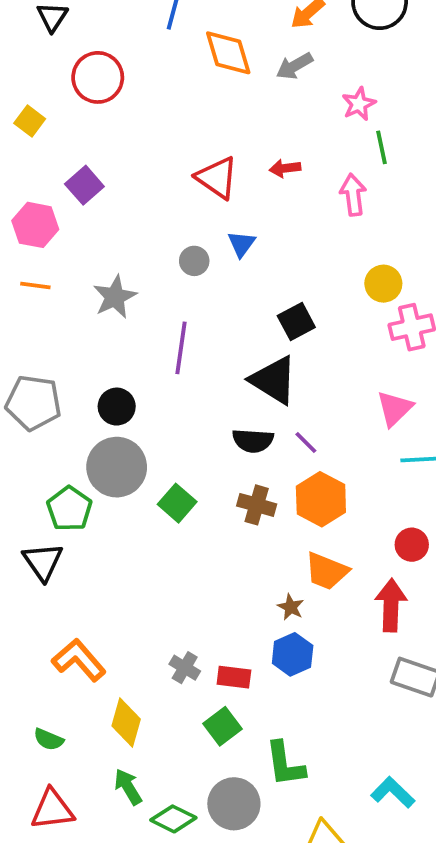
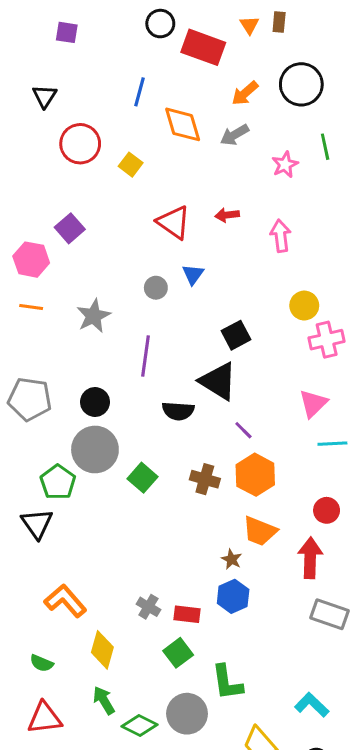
yellow square: (30, 121) -> (131, 165), moved
green line: (381, 147) -> (325, 147), moved
black semicircle: (253, 441) -> (178, 411), moved

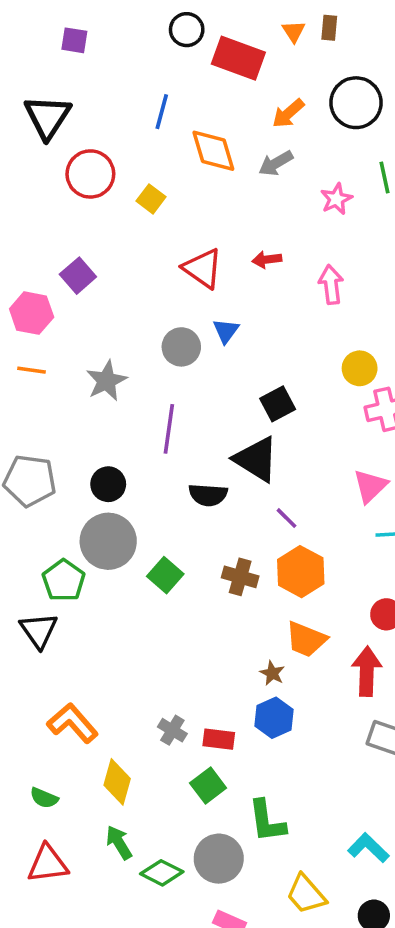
black triangle: (45, 96) -> (48, 117), size x1.6
gray circle: (156, 288) -> (181, 347), size x1.4

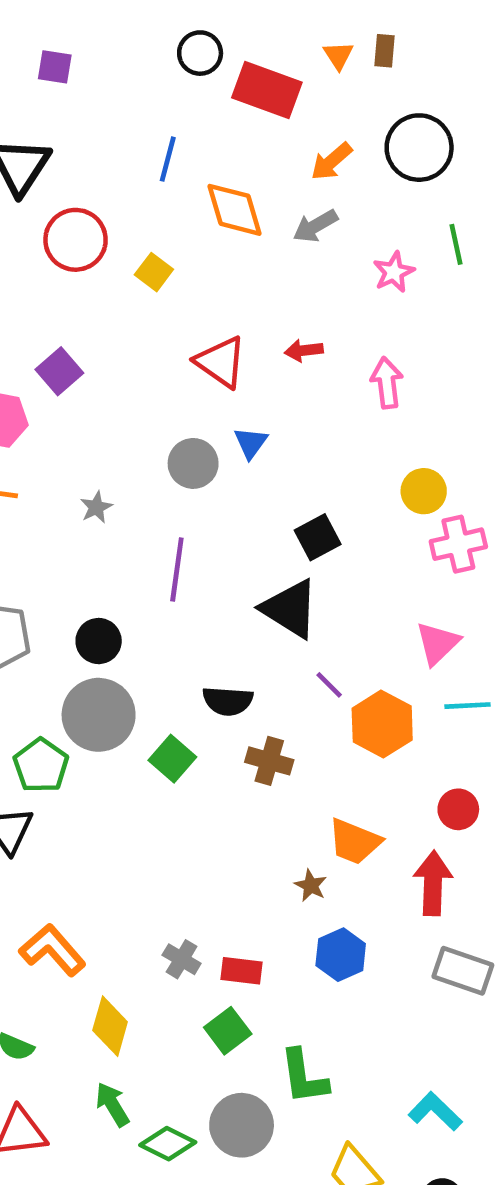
gray star: (106, 381) -> (96, 507), size x0.6
black semicircle: (208, 495) -> (228, 701), moved
orange hexagon: (301, 572) -> (382, 724), moved
blue hexagon: (274, 718) -> (341, 955), moved

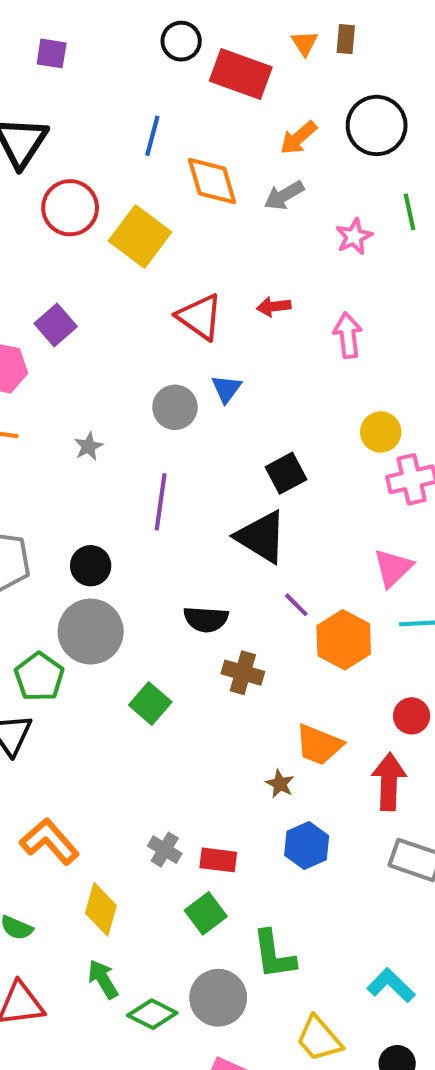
yellow square: (154, 272) -> (140, 237), size x1.8
green square: (172, 759) -> (150, 704), moved

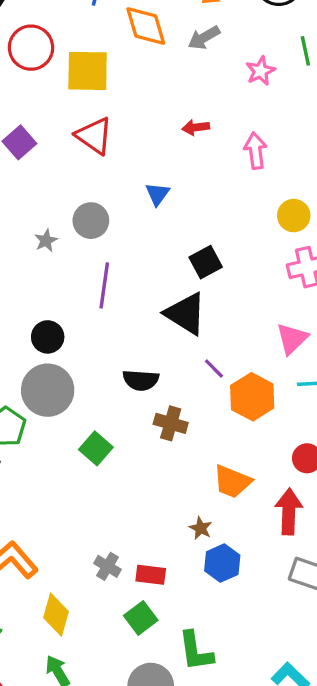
yellow square: (140, 237) -> (88, 71), turned -36
red triangle: (200, 317) -> (94, 136), moved
gray circle: (175, 407) -> (91, 221), moved
yellow circle: (381, 432) -> (294, 216), moved
brown star: (280, 784) -> (201, 528), moved

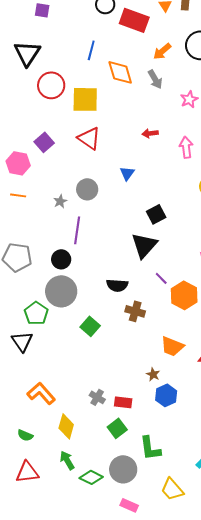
gray arrow: (204, 38) -> (155, 79), turned -90
purple line: (104, 285) -> (77, 230), moved
black triangle: (186, 314) -> (144, 245), turned 40

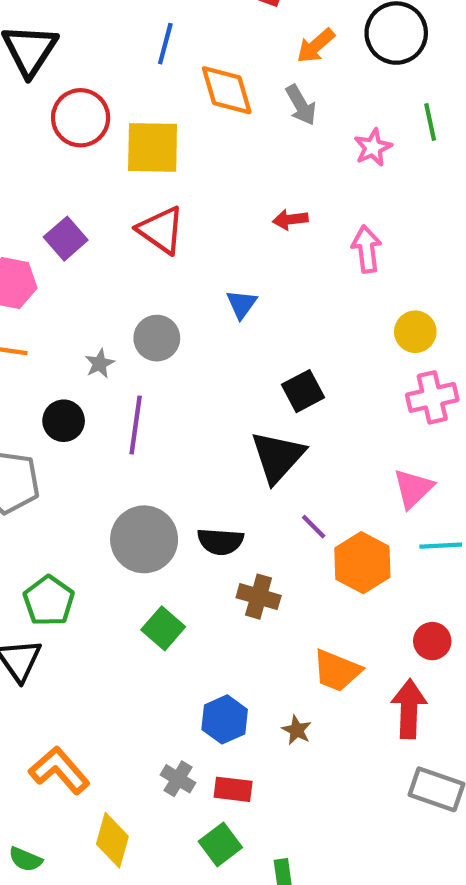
black circle: (61, 259) -> (64, 421), moved
gray circle: (61, 291) -> (144, 539), moved
blue hexagon: (166, 395) -> (225, 719), moved

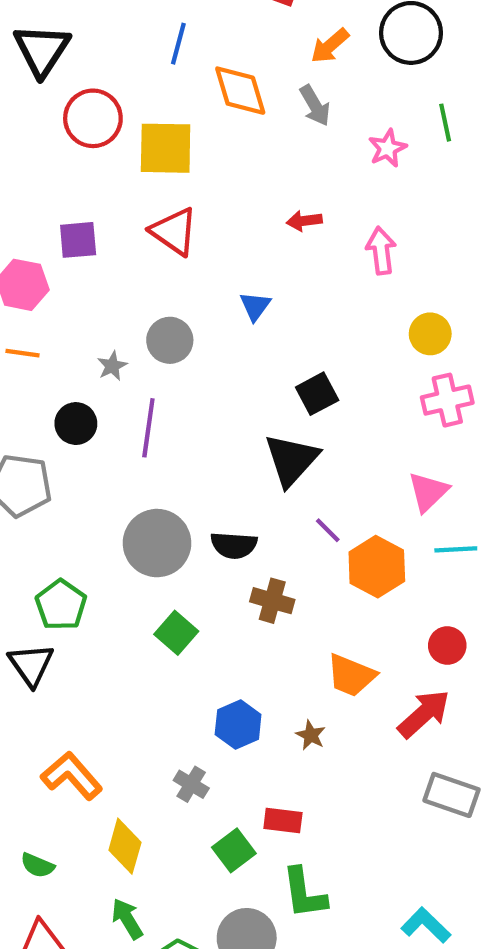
purple square: (66, 239) -> (78, 240), turned 36
red arrow: (409, 709) -> (424, 714), turned 46
red rectangle: (233, 789) -> (283, 821), moved

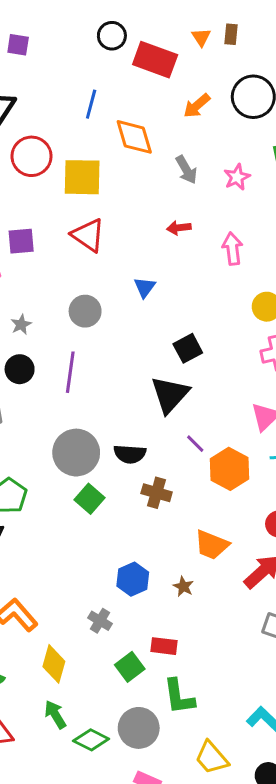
gray arrow: (315, 106) -> (186, 170), moved
gray star: (112, 366) -> (21, 325), moved
green square: (176, 633) -> (90, 499), moved

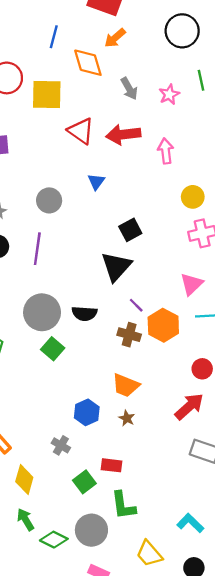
orange arrow: (197, 106) -> (115, 38), moved
red arrow: (179, 228) -> (123, 134), size x1.8
red triangle: (88, 235) -> (81, 131), moved
brown cross: (157, 493) -> (129, 335), moved
orange trapezoid: (212, 545) -> (126, 385), moved

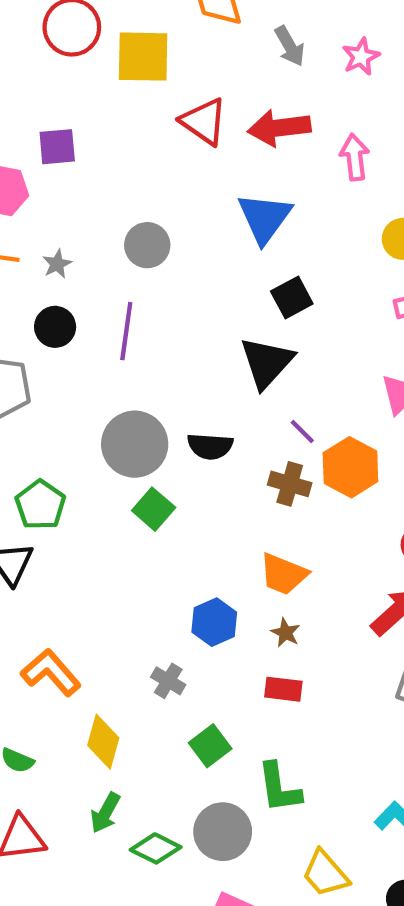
blue triangle: (96, 182) -> (265, 218), moved, size x1.8
red rectangle: (111, 465) -> (283, 689), moved
green arrow: (26, 520) -> (105, 813), turned -120

